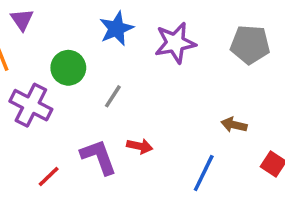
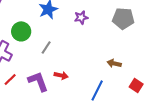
purple star: (175, 43) -> (81, 17), size x0.6
red line: (49, 176) -> (10, 79), moved

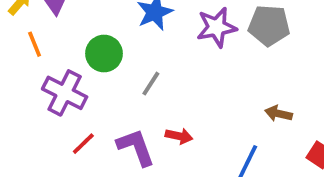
purple star: (81, 17) -> (217, 27), size x1.5
gray pentagon: (123, 18) -> (269, 25), moved

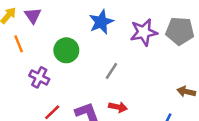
gray line: (151, 84) -> (111, 71), moved
purple cross: (65, 93) -> (39, 77), size x0.7

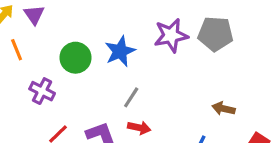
blue star: (101, 22) -> (120, 51), moved
gray line: (111, 71) -> (131, 97), moved

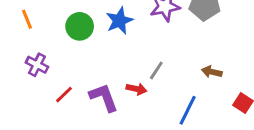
purple cross: (42, 91) -> (37, 65), moved
gray line: (131, 97) -> (156, 70), moved

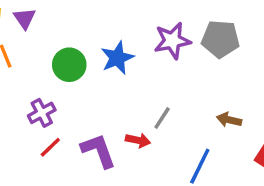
purple cross: (37, 65) -> (42, 113), moved, turned 35

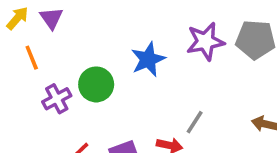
green circle: (69, 65) -> (96, 84), moved
purple cross: (42, 113) -> (57, 99), moved

